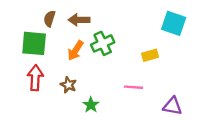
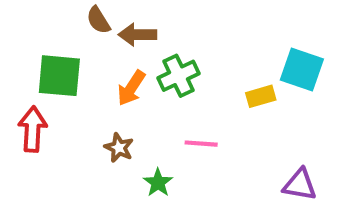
brown semicircle: (49, 19) -> (98, 20), moved, turned -49
cyan square: (174, 23) -> (302, 70), moved
red arrow: (35, 78) -> (33, 129), moved
pink line: (133, 87) -> (201, 144), moved

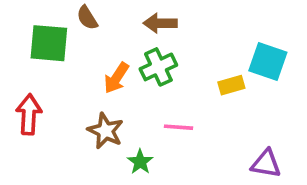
brown arrow: (137, 35) -> (160, 23), moved
green square: (59, 76) -> (49, 43), moved
brown star: (119, 148) -> (105, 131), size x1.4

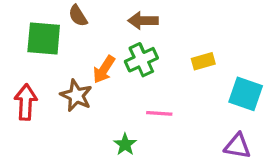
cyan square: (268, 61) -> (246, 94), moved
yellow rectangle: (231, 85) -> (203, 61), moved
brown star: (105, 131) -> (76, 96), moved

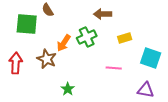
brown arrow: (143, 21) -> (103, 14), moved
pink line: (159, 113) -> (114, 68), moved
green star: (125, 144) -> (68, 89), moved

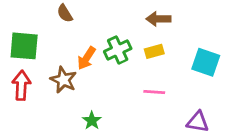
brown arrow: (103, 14) -> (158, 19), moved
green square: (27, 24) -> (24, 46), moved
yellow rectangle: (125, 38) -> (154, 51), moved
cyan square: (151, 58) -> (206, 62), moved

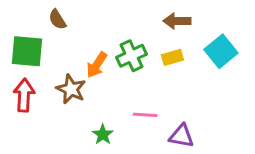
brown semicircle: (65, 13) -> (57, 19), moved
cyan square: (206, 62) -> (221, 51), moved, turned 32
pink line: (154, 92) -> (145, 115), moved
purple triangle: (198, 122) -> (182, 136), moved

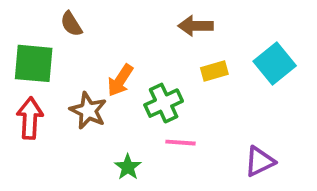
brown arrow: (177, 21) -> (196, 26), moved
green cross: (132, 56) -> (164, 103), moved
purple triangle: (182, 136) -> (260, 161), moved, turned -36

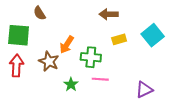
green cross: (164, 103) -> (91, 57), turned 30
green star: (128, 167) -> (71, 84), moved

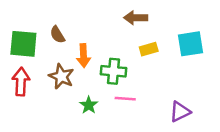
brown semicircle: (39, 13) -> (57, 35), moved
cyan square: (153, 35) -> (190, 44), turned 30
orange arrow: (67, 45) -> (83, 56), turned -36

